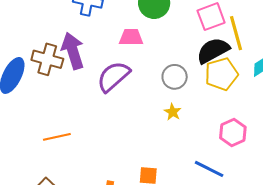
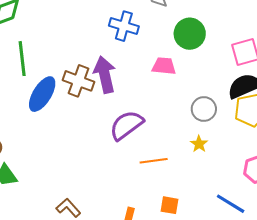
purple semicircle: (113, 76) -> (126, 125), moved
orange line: (57, 137) -> (154, 161), moved

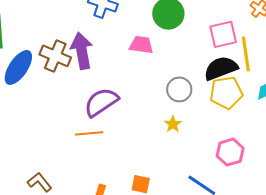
orange line: (154, 161) -> (89, 133), moved

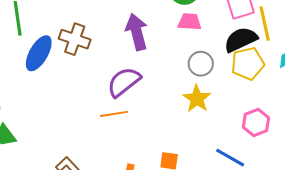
pink trapezoid: (141, 45) -> (190, 22), moved
purple arrow: (82, 51) -> (137, 32), moved
yellow star: (173, 124) -> (197, 99), size x1.6

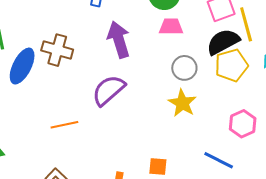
orange line: (114, 114) -> (64, 125), moved

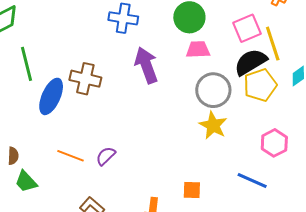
gray circle: (184, 68) -> (213, 90), size x1.4
purple semicircle: (109, 90) -> (106, 156), moved, size x0.6
orange line: (64, 125) -> (70, 156), moved, turned 36

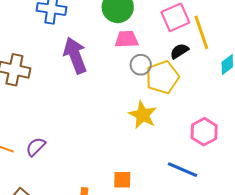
black semicircle: (251, 62) -> (179, 51), size x0.6
yellow pentagon: (260, 85) -> (162, 77), moved
gray circle: (213, 90) -> (141, 65), moved, size x0.6

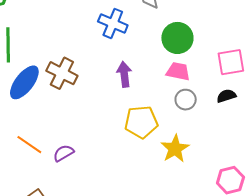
purple arrow: (75, 55) -> (124, 74), size x0.7
yellow pentagon: (162, 77) -> (141, 122), moved

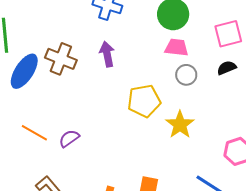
purple arrow: (124, 74) -> (107, 54), moved

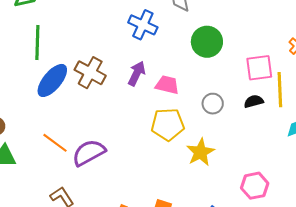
pink trapezoid: (177, 47) -> (167, 85), moved
purple arrow: (107, 54) -> (137, 73), turned 30
purple semicircle: (69, 138) -> (89, 153), size x1.6

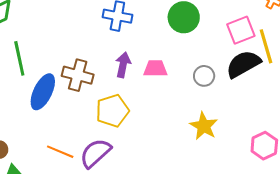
black semicircle: (254, 101) -> (243, 64), size x1.8
yellow pentagon: (168, 124) -> (112, 111), moved

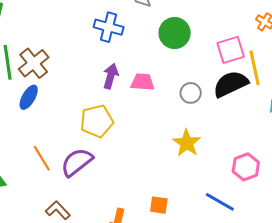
brown cross: (78, 75) -> (34, 63), moved, turned 32
blue ellipse: (43, 92) -> (29, 97), size x0.7
orange line: (60, 152) -> (42, 158), turned 32

